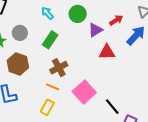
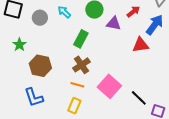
purple triangle: (95, 30) -> (114, 24), turned 49
gray circle: (20, 33) -> (40, 18), moved
green rectangle: (50, 40) -> (81, 39), moved
red triangle: (107, 52) -> (141, 45), moved

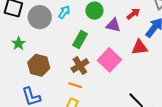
cyan arrow: (64, 12) -> (64, 12), turned 80
gray circle: (40, 18) -> (40, 17), size x1.5
pink square: (109, 86) -> (109, 60), moved

